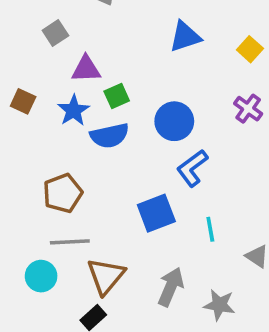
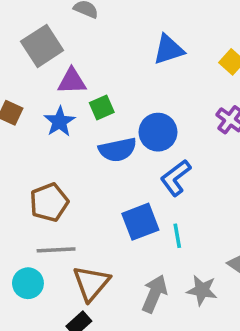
gray square: (55, 33) -> (42, 46), size x1.6
blue semicircle: (109, 136) -> (118, 150), moved
cyan line: (210, 229) -> (177, 236), moved
gray star: (219, 305) -> (202, 290), moved

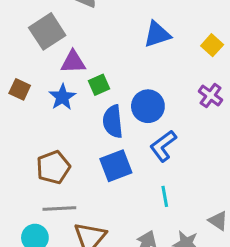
blue semicircle: (118, 150) -> (113, 121), turned 96
blue square: (140, 222) -> (116, 166), moved

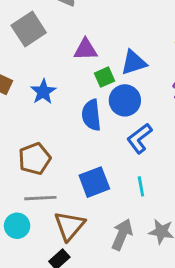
blue triangle: (157, 34) -> (134, 63), moved
purple triangle: (73, 62) -> (86, 49), moved
green square: (99, 85) -> (104, 77), moved
blue square: (116, 166) -> (94, 182), moved

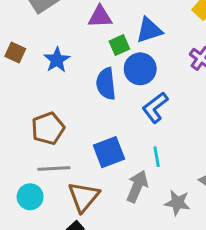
gray arrow: (122, 235) -> (137, 186), moved

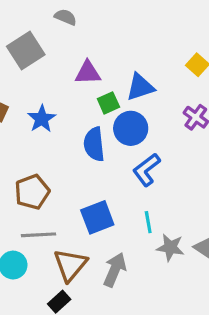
gray arrow: (137, 186) -> (115, 270), moved
gray star: (177, 203) -> (170, 248), moved

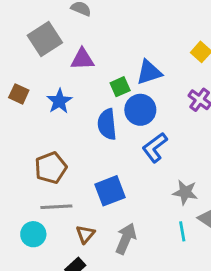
purple triangle: (88, 73) -> (82, 59), moved
cyan line: (148, 222) -> (182, 231), moved
gray star: (170, 248) -> (185, 192), moved
brown triangle: (70, 265) -> (85, 234), size x0.6

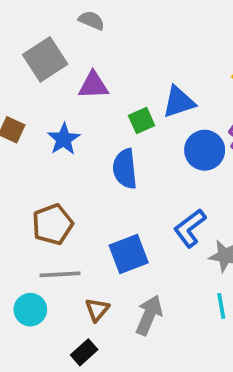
blue circle: (140, 110) -> (205, 150), moved
blue L-shape: (155, 147) -> (190, 228), moved

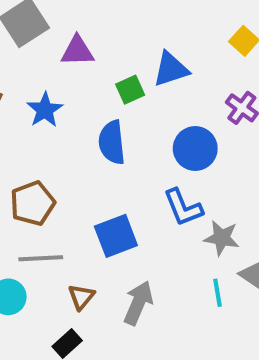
blue circle: (205, 150) -> (195, 149), moved
blue L-shape: (190, 228) -> (183, 207), turned -75

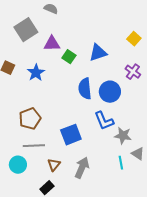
green square: (130, 90) -> (69, 57), moved, turned -32
blue semicircle: (112, 142) -> (85, 89), moved

